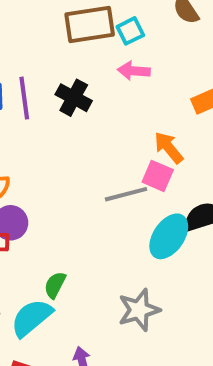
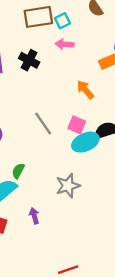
pink square: (158, 176) -> (77, 125), moved
gray line: (126, 194) -> (43, 124), moved, turned 70
cyan ellipse: (169, 236) -> (85, 142), turned 32

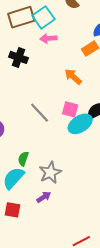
cyan square: (62, 21) -> (43, 17), size x1.5
gray star: (68, 186) -> (50, 173), moved
purple arrow: (34, 216) -> (44, 197), turned 80

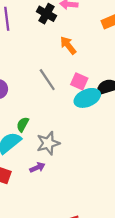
black cross: (19, 57) -> (46, 14), moved
orange arrow: (73, 77) -> (68, 45), moved

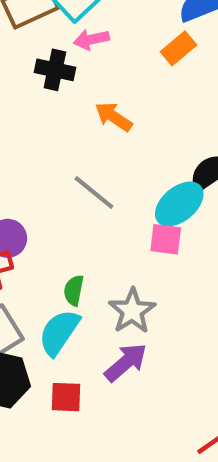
pink square: (79, 81) -> (166, 239), moved
purple arrow: (37, 168) -> (126, 362), size x1.5

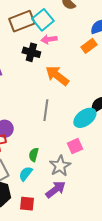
orange arrow: (114, 117) -> (57, 76), size x1.4
gray line: (94, 193) -> (46, 110), turned 55
pink square: (166, 239) -> (75, 146), moved, turned -35
cyan semicircle: (59, 332) -> (26, 174), size x0.7

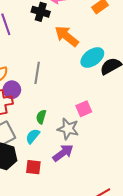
gray line: (46, 110) -> (37, 73), moved
cyan ellipse: (85, 118) -> (92, 57), moved
gray star: (60, 166) -> (68, 129), turned -30

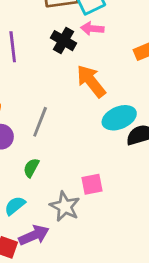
green semicircle: (41, 117) -> (31, 168), moved
purple arrow: (63, 153) -> (34, 235), moved

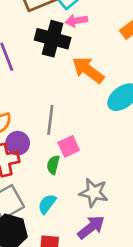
black cross: (63, 41) -> (53, 39), size x1.4
pink square: (92, 184) -> (69, 146), moved
purple arrow: (34, 235) -> (91, 227), moved

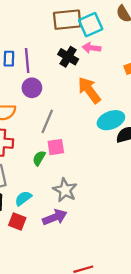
black cross: (53, 39) -> (68, 57), size x0.7
purple circle: (18, 143) -> (32, 88), moved
cyan semicircle: (47, 204) -> (23, 198), moved

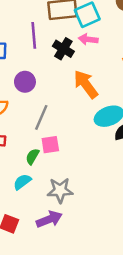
purple line: (27, 60) -> (34, 35), moved
gray star: (65, 190) -> (60, 190), turned -30
cyan semicircle: (23, 198) -> (22, 182), moved

